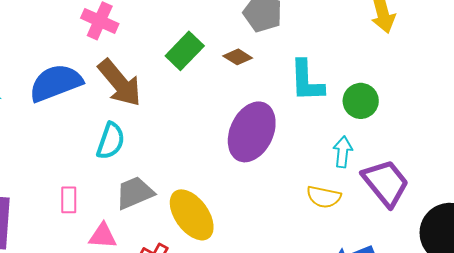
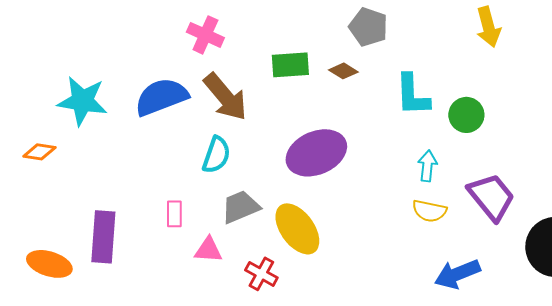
green rectangle: (185, 51) -> (290, 65), turned 42
purple ellipse: (252, 132) -> (316, 153), moved, turned 42
cyan arrow: (343, 152) -> (427, 166), moved

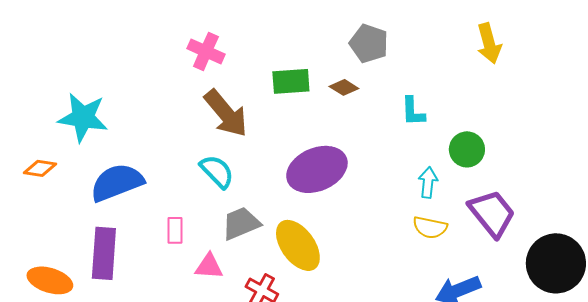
cyan L-shape: (412, 95) -> (413, 111), size x0.7
blue semicircle: (161, 97) -> (117, 182), moved
green circle: (466, 115) -> (467, 149), moved
cyan semicircle: (216, 155) -> (217, 171), turned -63

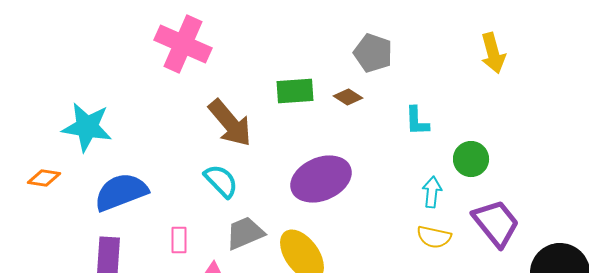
pink cross: (206, 51) -> (183, 44), moved, size x1.5

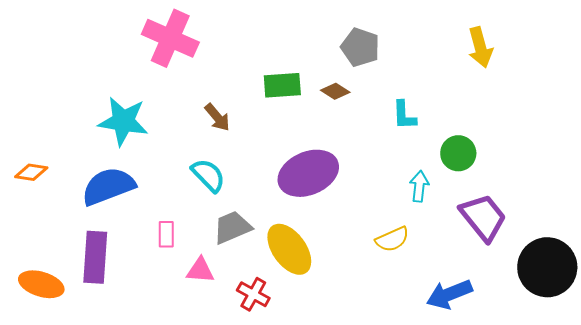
brown arrow: (230, 123) -> (217, 117), size x0.6
cyan star: (87, 127) -> (123, 121), moved
yellow semicircle: (434, 237) -> (392, 239), moved, turned -36

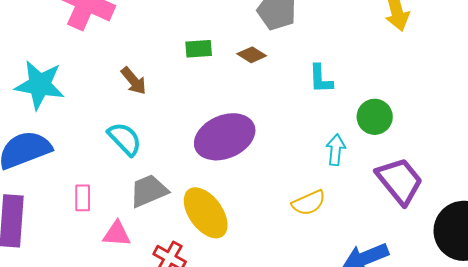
green rectangle: (282, 85) -> (199, 49), size x0.7

